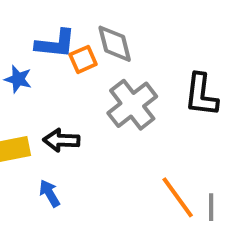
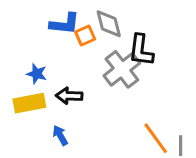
blue star: (18, 79) -> (37, 74), moved
black L-shape: (201, 95) -> (141, 50), moved

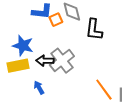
gray cross: (122, 69) -> (62, 61), moved
blue star: (37, 74) -> (23, 46), size x1.5

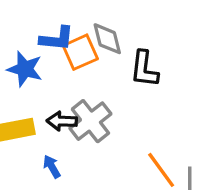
orange square: (56, 20) -> (80, 52), size x1.5
blue star: (23, 46) -> (25, 69), moved

